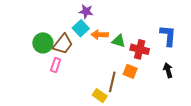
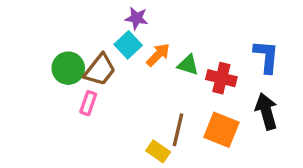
orange arrow: (100, 35) -> (158, 55), turned 133
black arrow: (168, 70) -> (266, 111), size x1.5
orange square: (130, 71) -> (221, 130), moved, size x1.5

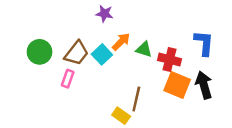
cyan square: (128, 45) -> (102, 54), moved
green circle: (68, 68) -> (40, 52), moved
orange square: (221, 130) -> (177, 85), moved

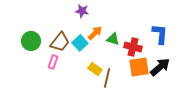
orange square: (177, 85) -> (139, 67), turned -30
black arrow: (204, 85) -> (160, 67), turned 65
yellow rectangle: (121, 116) -> (95, 69), moved

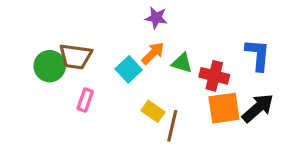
purple star: (82, 11) -> (156, 18), moved
brown trapezoid: (60, 42) -> (75, 56), moved, turned 60

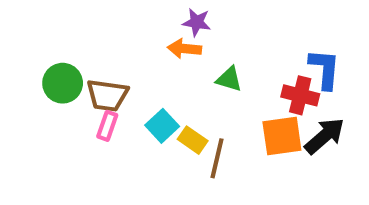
orange arrow: (153, 53) -> (184, 49), moved, turned -130
brown trapezoid: (75, 56) -> (107, 95), moved
cyan square: (129, 69) -> (162, 126), moved
red cross: (214, 76) -> (300, 95), moved

